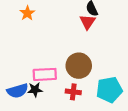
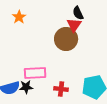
brown circle: (79, 66) -> (66, 39), moved

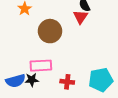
brown circle: (66, 39) -> (50, 31), moved

